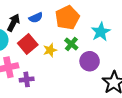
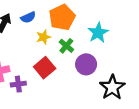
red square: (28, 44) -> (45, 68), moved
yellow star: (50, 50) -> (43, 37), moved

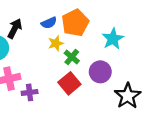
blue semicircle: (28, 17) -> (49, 23), moved
green cross: (66, 46) -> (72, 57), moved
red square: (45, 68) -> (69, 83), moved

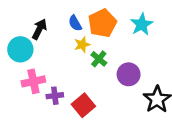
blue semicircle: (49, 23) -> (75, 23), turned 84
cyan star: (113, 39) -> (142, 24), moved
red square: (69, 83) -> (83, 105), moved

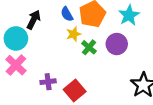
purple circle: (129, 74) -> (117, 44), moved
pink cross: (33, 81) -> (16, 65), moved, turned -35

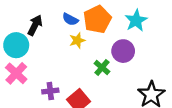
blue semicircle: (67, 14) -> (70, 19), turned -32
green cross: (89, 47) -> (102, 67), moved

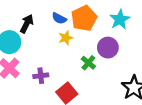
purple cross: (50, 91) -> (41, 76), moved

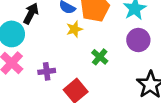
purple circle: (108, 48) -> (138, 40), moved

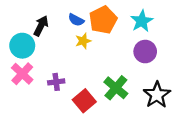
green cross: (100, 57) -> (116, 88), moved, size x1.5

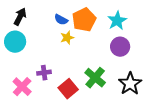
black arrow: (41, 26) -> (20, 17), moved
pink cross: (22, 74) -> (22, 87), moved

